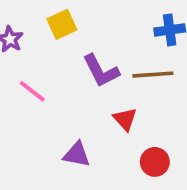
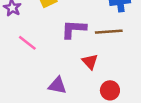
purple L-shape: (101, 71) -> (74, 29), turned 120

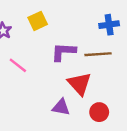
red triangle: (90, 62) -> (79, 84), size x1.5
purple triangle: (57, 85) -> (61, 107), moved

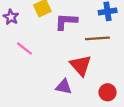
purple L-shape: (63, 52) -> (66, 22), moved
red circle: (99, 112) -> (108, 92), moved

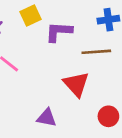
purple triangle: (64, 87) -> (47, 118), moved

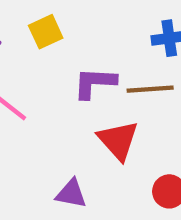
purple L-shape: (59, 32) -> (95, 83), moved

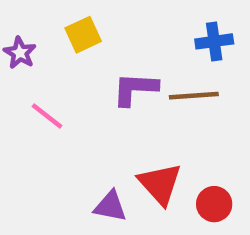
red triangle: (118, 140) -> (160, 184), moved

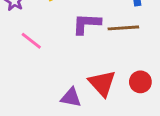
red circle: (214, 204) -> (140, 82), moved

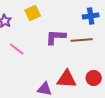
red triangle: (102, 83) -> (67, 79), turned -45

